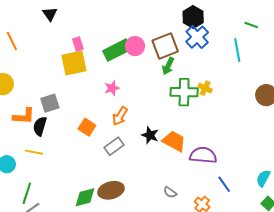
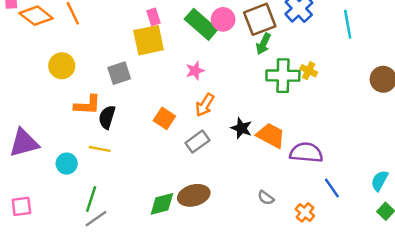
green rectangle: (117, 50) -> (201, 24), turned 68
gray square: (50, 103) -> (119, 73), moved

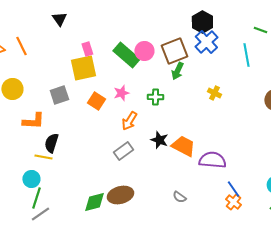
green cross: (283, 76) -> (155, 97), moved, size x0.6
black semicircle: (107, 117) -> (51, 143), moved
orange square: (164, 118) -> (96, 101), moved
cyan circle: (67, 164) -> (31, 179), moved
orange cross: (305, 212) -> (233, 202), moved

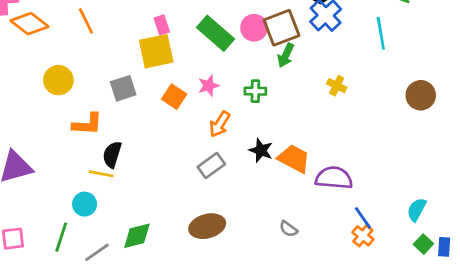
orange line: (21, 46) -> (86, 21), moved
pink circle: (144, 51) -> (254, 28), moved
green line: (36, 198) -> (61, 237), moved
green diamond: (94, 202) -> (137, 236), moved

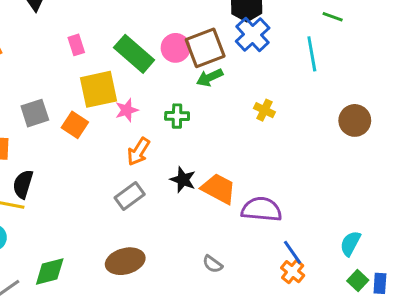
yellow square: (156, 51) -> (99, 89), moved
green arrow: (286, 55) -> (210, 78), turned 40
orange square: (174, 97) -> (75, 125), moved

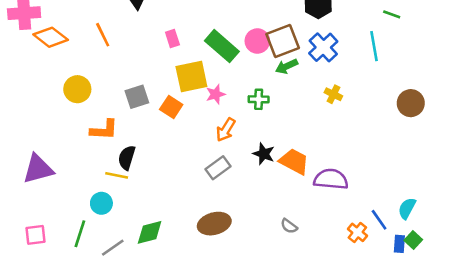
blue cross: (253, 35) -> (323, 47), moved
blue line: (293, 252) -> (379, 220), moved
blue rectangle: (380, 283) -> (399, 244), moved

